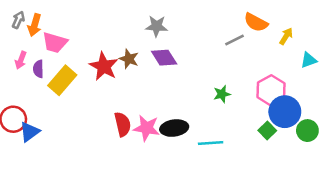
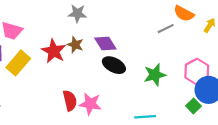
gray star: (157, 26) -> (77, 13), moved
green star: (222, 94) -> (155, 75), size x1.5
black ellipse: (174, 128) -> (114, 65), moved, turned 35

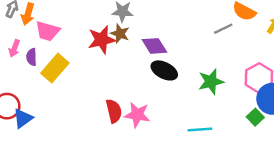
brown star: (75, 45) -> (120, 34), moved
red star: (54, 51) -> (102, 40), moved, turned 30

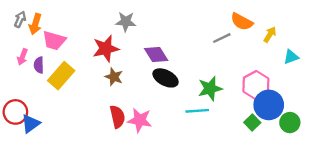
brown star: (120, 34) -> (114, 77), moved
cyan line: (200, 129) -> (197, 111), moved

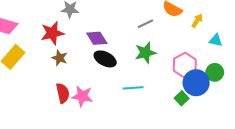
gray line: (222, 38) -> (145, 24), moved
cyan triangle: (291, 57) -> (216, 40), turned 32
green star: (210, 89) -> (145, 53), moved
green circle: (290, 123) -> (215, 72), moved

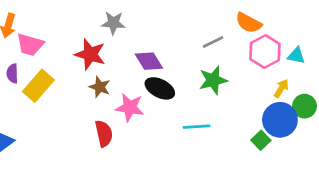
yellow arrow: (197, 21) -> (281, 88), moved
red star: (52, 33) -> (90, 54), turned 30
cyan triangle: (216, 40) -> (296, 56), moved
pink hexagon: (185, 65) -> (265, 52), moved
pink star: (82, 96) -> (130, 108), moved

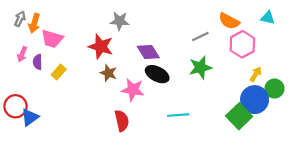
cyan triangle: (296, 56) -> (268, 18), moved
yellow rectangle: (38, 86) -> (59, 72), size x0.6
cyan line: (197, 127) -> (178, 115), moved
red semicircle: (104, 133) -> (122, 121), moved
green square: (261, 140) -> (239, 116), size x1.6

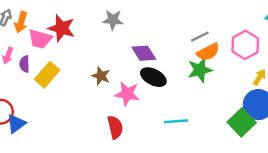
orange semicircle: (229, 21) -> (208, 52), moved, turned -55
red star: (101, 46) -> (62, 28), moved
yellow rectangle: (59, 72) -> (47, 75), size x1.5

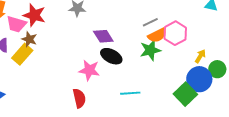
pink hexagon: (245, 45) -> (175, 33), moved
brown star: (101, 76) -> (29, 39), moved

